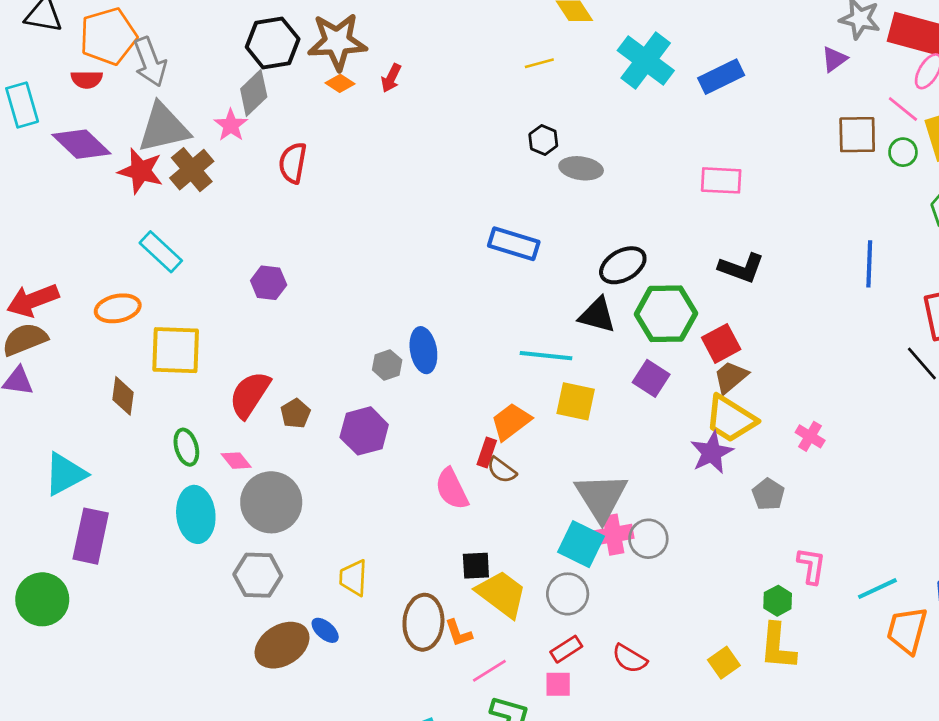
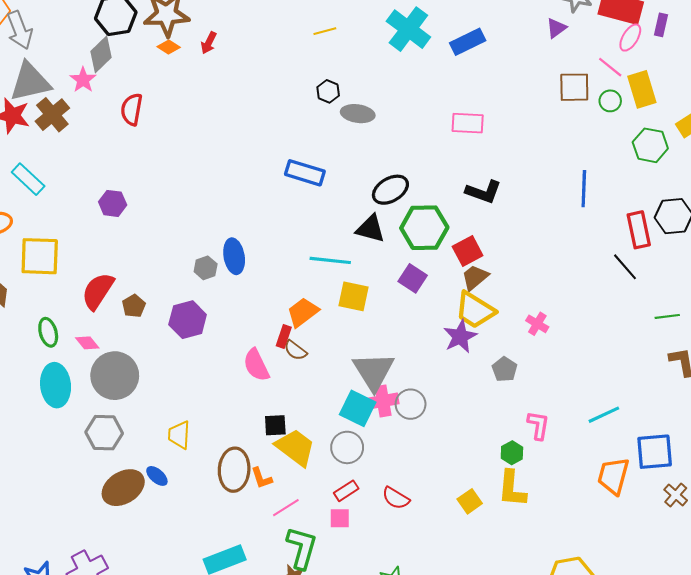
cyan line: (877, 589) -> (604, 415), moved

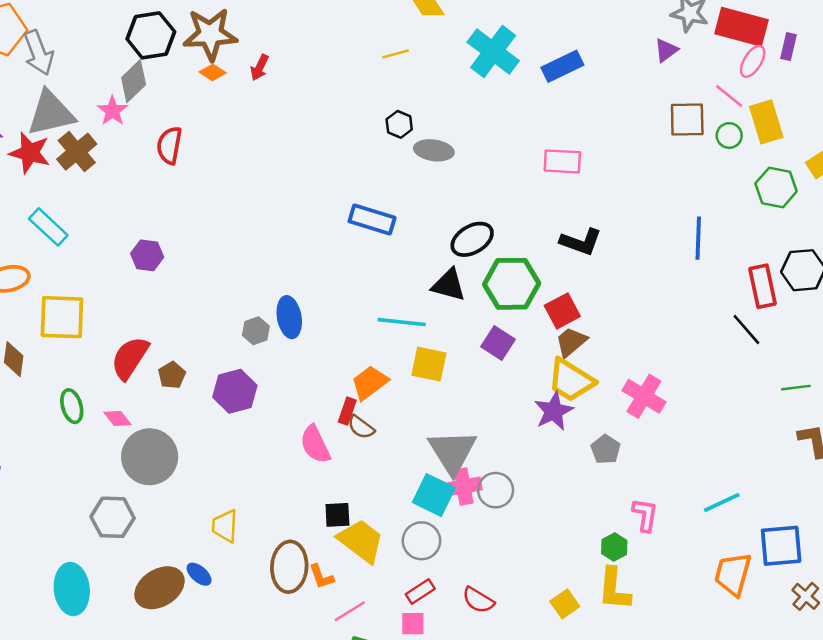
pink cross: (537, 324) -> (644, 396), size x1.6
cyan ellipse: (56, 385) -> (72, 589), moved
gray hexagon: (104, 433) -> (113, 517), moved

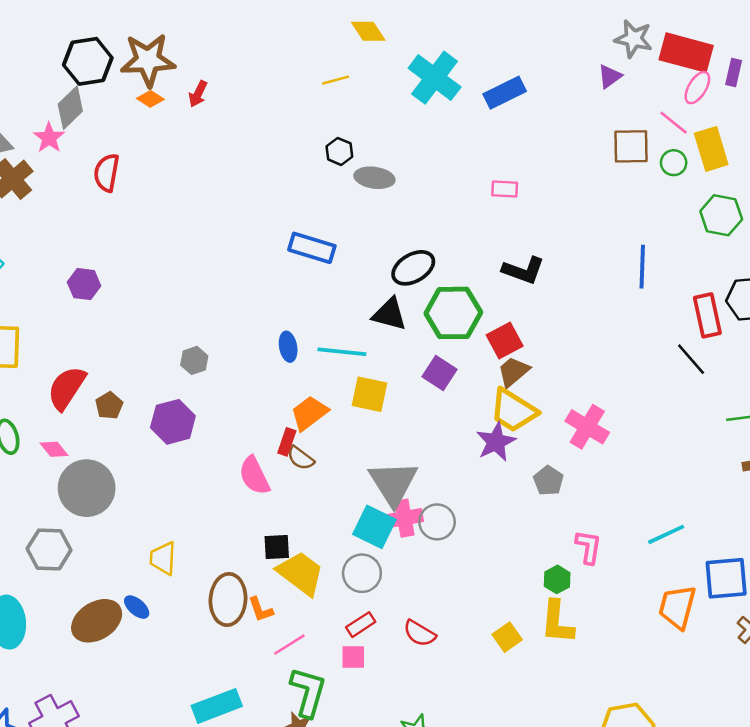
pink rectangle: (562, 161) -> (505, 189), size x0.7
blue ellipse: (289, 317) -> (288, 347), moved, size x0.7

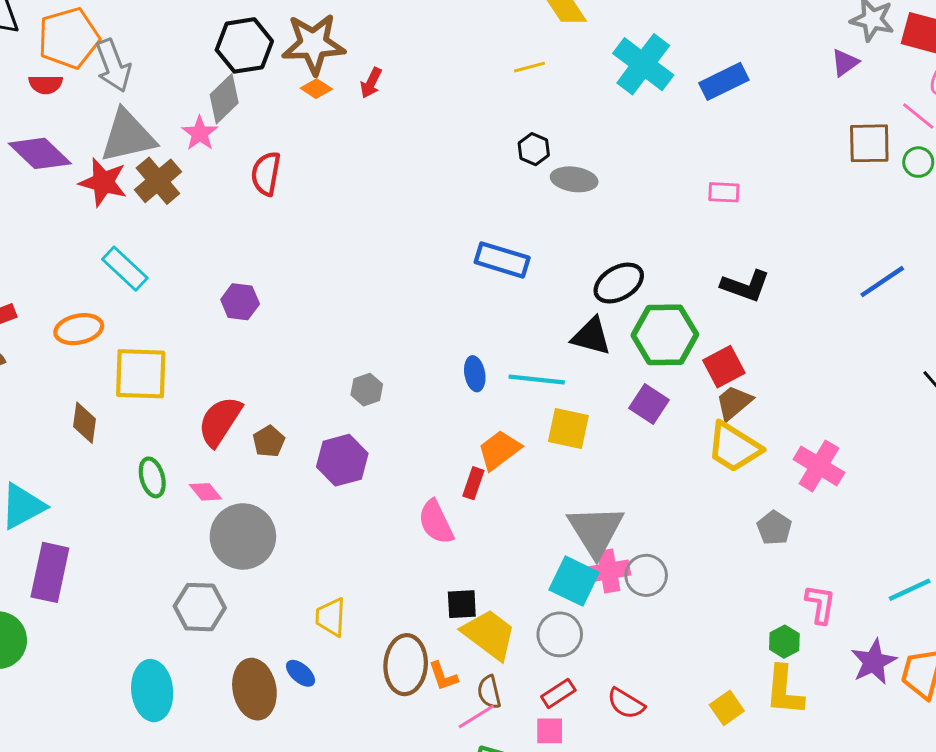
blue line: (642, 267) -> (882, 282), turned 54
purple star: (496, 442) -> (874, 662), moved
brown semicircle: (301, 458) -> (489, 692), moved, turned 40
brown ellipse: (97, 621) -> (254, 689), turned -69

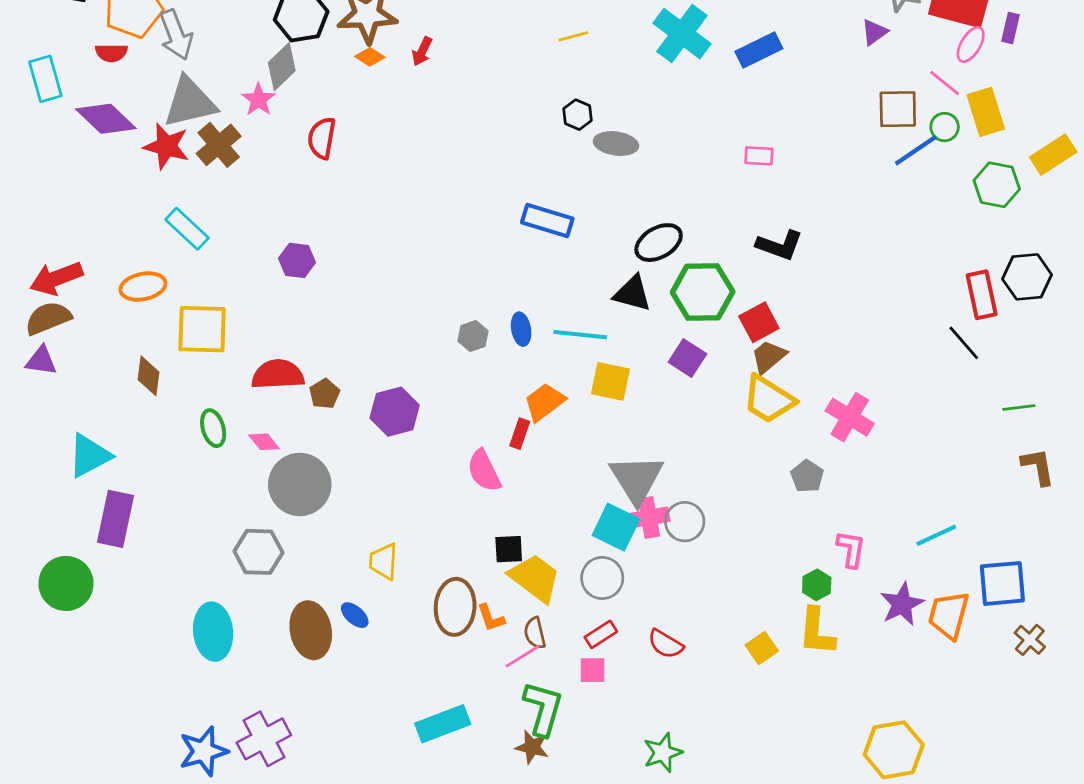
blue line: (882, 282) -> (916, 150), moved
gray hexagon: (367, 390) -> (473, 336), moved
red semicircle: (220, 421) -> (278, 374), turned 54

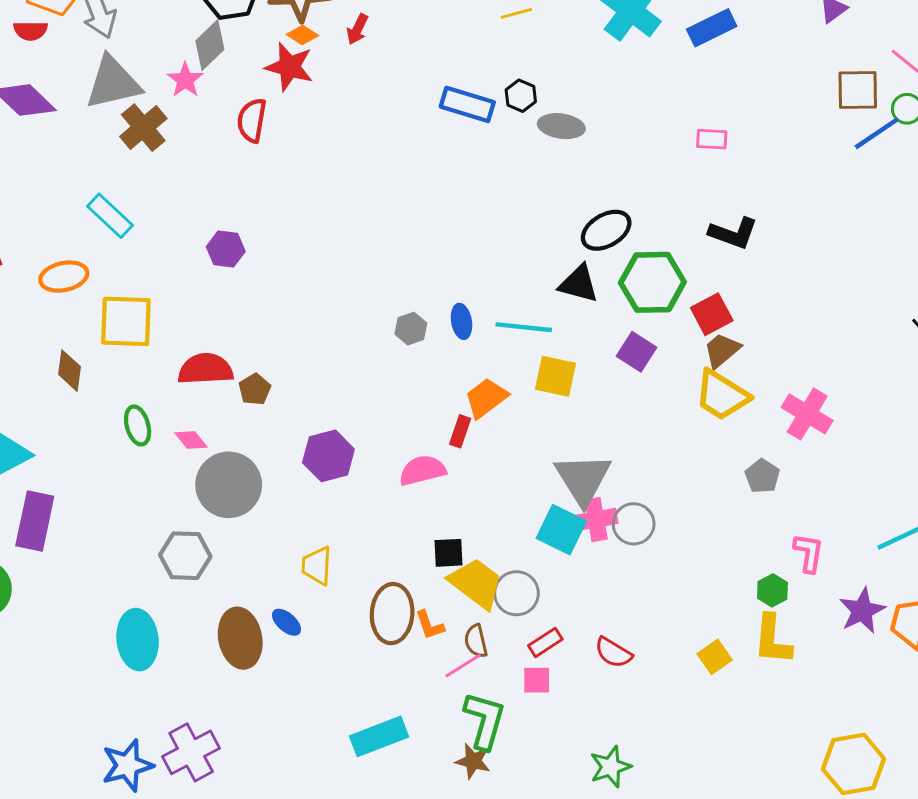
red star: (166, 146) -> (289, 67), moved
blue rectangle: (547, 221) -> (467, 104), moved
purple hexagon: (395, 412) -> (328, 456), moved
pink semicircle: (484, 471) -> (422, 470), turned 102
gray circle: (602, 578) -> (516, 593), moved

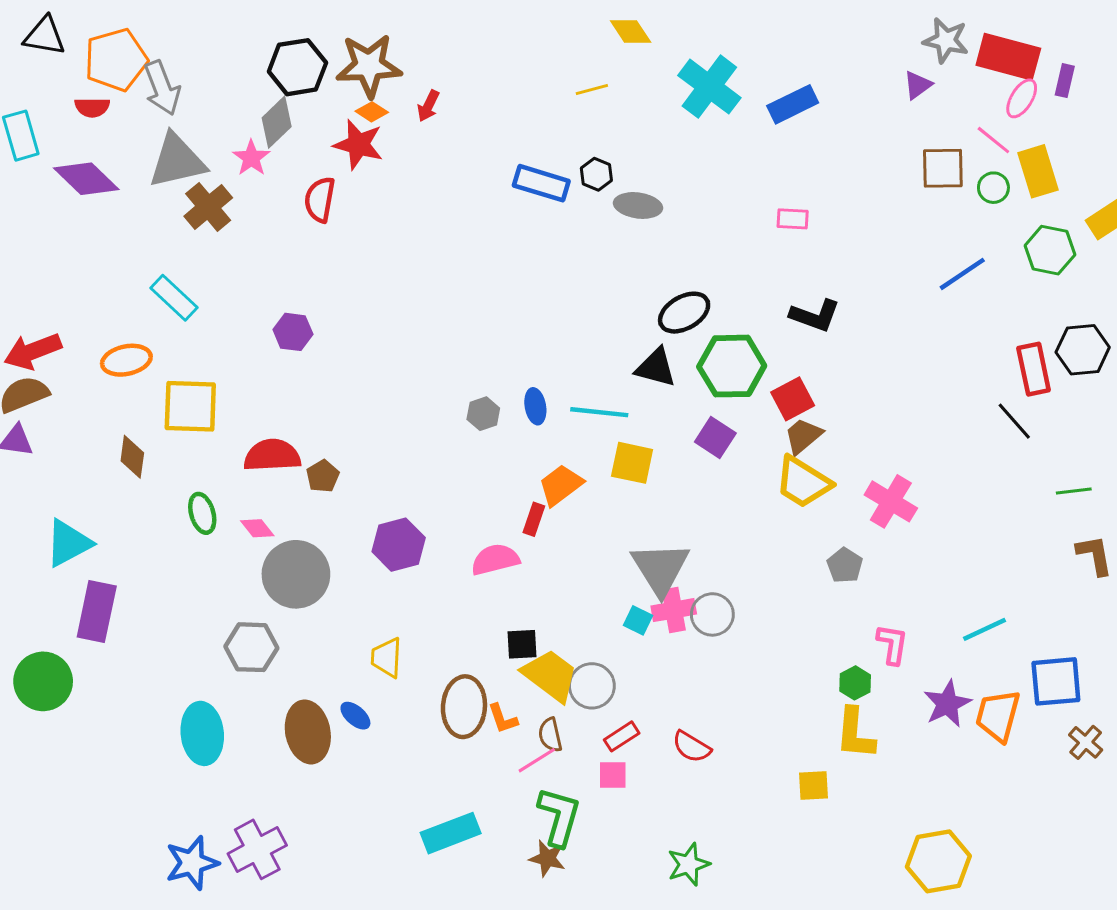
blue line: (877, 133) -> (962, 274), moved
cyan square: (561, 530) -> (638, 620), size x0.6
yellow square: (715, 657) -> (813, 786), moved, turned 32

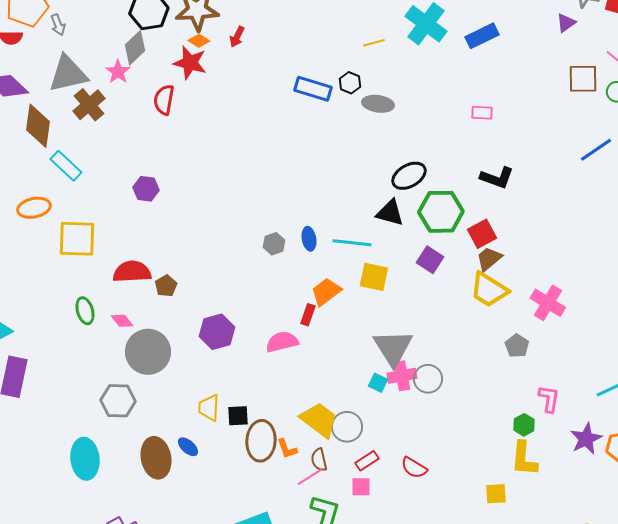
gray arrow: (162, 88) -> (58, 25), size x0.6
yellow line: (592, 89) -> (374, 43), moved
brown diamond: (132, 457) -> (38, 126), moved, size x1.5
black square: (522, 644) -> (238, 416), moved

